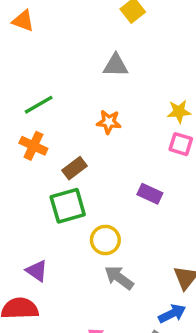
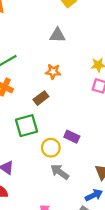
brown rectangle: (75, 168) -> (41, 98), moved
purple rectangle: (150, 194) -> (72, 137), moved

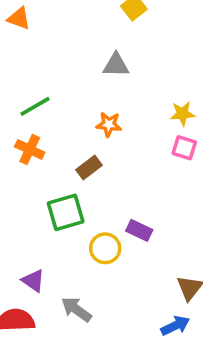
gray arrow: (60, 172) -> (76, 309), moved

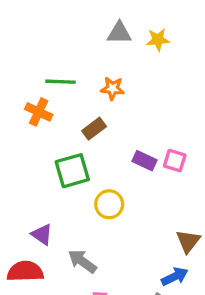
green line: (35, 106) -> (60, 82), moved, turned 32
yellow star: (182, 114) -> (158, 40), moved
pink square: (184, 148) -> (175, 161), moved
purple rectangle: (139, 230) -> (144, 161), moved

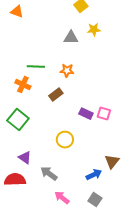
yellow star: (158, 40) -> (94, 30), moved
green square: (72, 171) -> (18, 120), moved, turned -35
blue arrow: (175, 276) -> (94, 175), moved

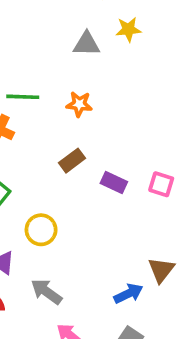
brown rectangle: (56, 95) -> (72, 161), moved
pink square: (104, 114) -> (161, 184), moved
yellow circle: (65, 140) -> (41, 230), moved

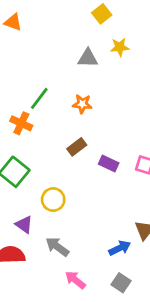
green line: (23, 97) -> (39, 98), turned -55

